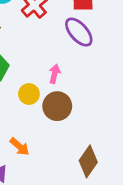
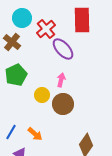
purple ellipse: (79, 32) -> (63, 49), moved

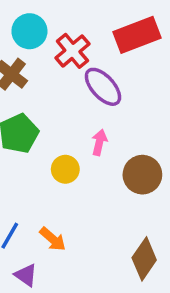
red rectangle: (82, 20) -> (137, 35), turned 70
brown circle: (63, 104) -> (142, 175), moved

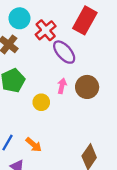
red rectangle: (137, 35) -> (85, 20), turned -40
brown circle: (142, 175) -> (87, 87), moved

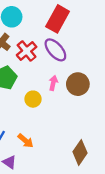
red rectangle: (85, 20) -> (58, 19), moved
red cross: (46, 30) -> (27, 51), moved

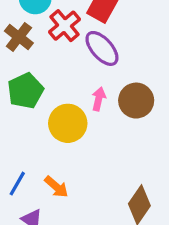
red cross: (27, 51) -> (65, 26), moved
yellow circle: (33, 99) -> (68, 123), size x1.5

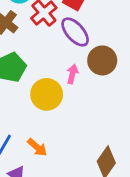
brown circle: (136, 101) -> (102, 60), moved

